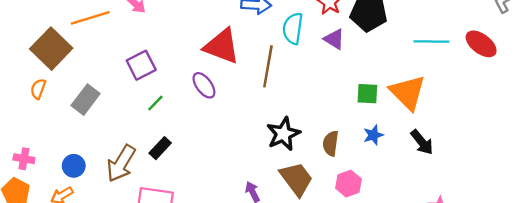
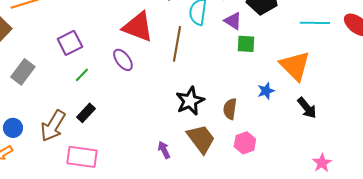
green square: (367, 94) -> (246, 44), moved
blue star: (373, 135) -> (266, 91), moved

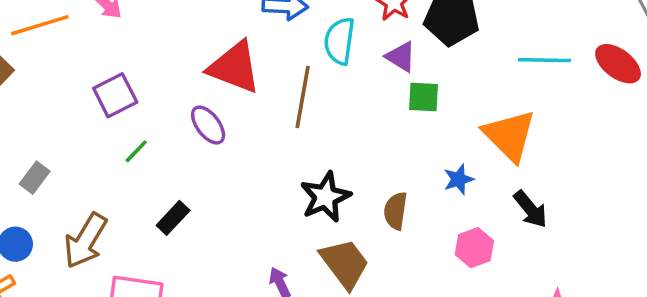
gray rectangle: (23, 72) -> (35, 178), moved, size x0.7
black rectangle: (86, 113) -> (173, 218), moved
pink hexagon: (245, 143) -> (474, 248), moved

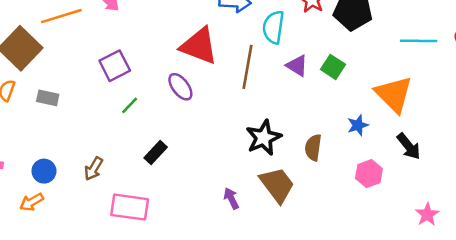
purple triangle: (401, 57) -> (297, 66), moved
green square: (424, 97) -> (333, 67), turned 30
gray rectangle: (35, 178) -> (48, 98), moved, turned 65
brown arrow: (85, 241) -> (94, 169), size x0.6

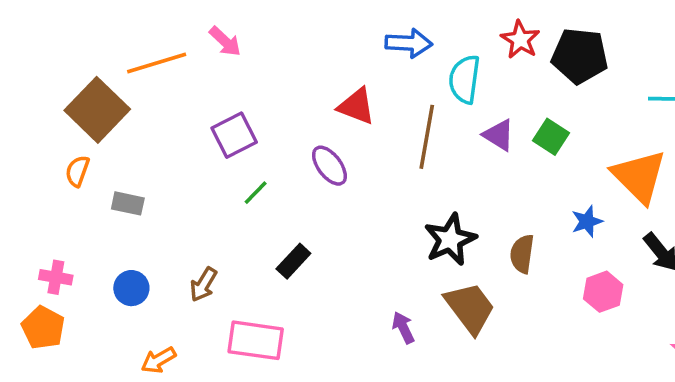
red triangle: (199, 46) -> (356, 106), size x0.7
gray rectangle: (48, 98) -> (128, 203), moved
orange arrow: (32, 202) -> (158, 360), moved

